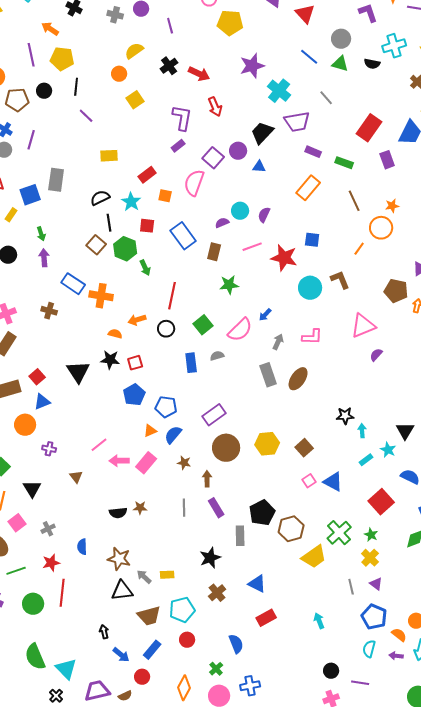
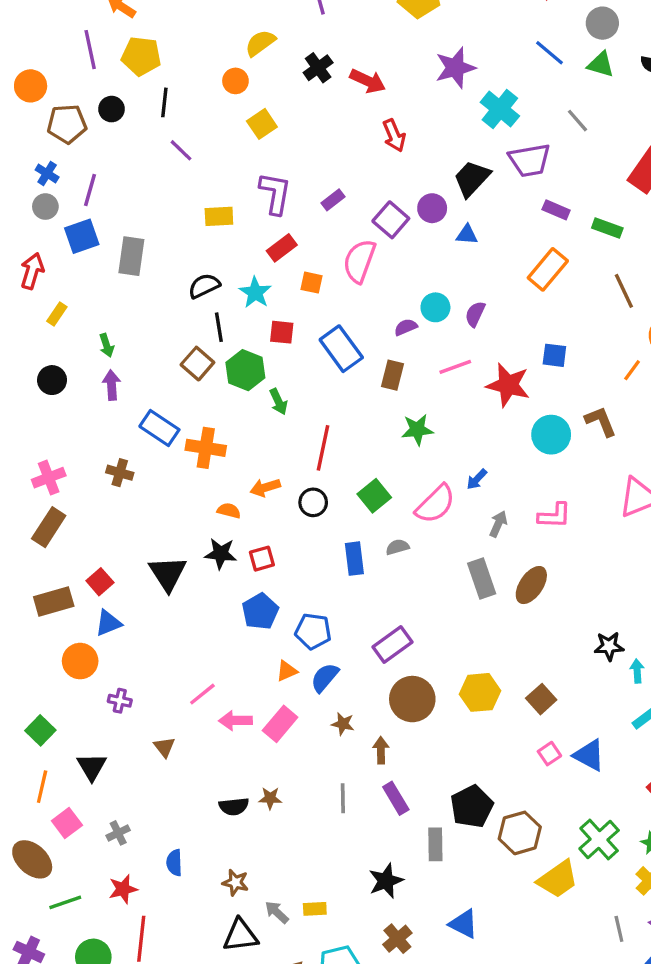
purple L-shape: (182, 118) -> (275, 193), moved
blue square: (30, 195) -> (82, 236), moved
brown star: (119, 559) -> (235, 882), size x0.7

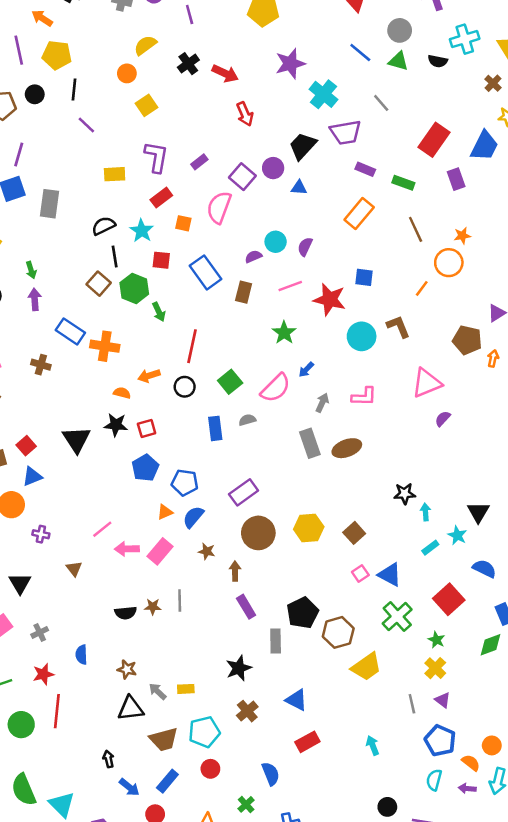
green star: (417, 430) -> (284, 333), moved, turned -30
brown ellipse: (531, 585) -> (347, 448), turned 36
gray line: (343, 798) -> (180, 600), moved
green cross: (599, 840) -> (397, 616), moved

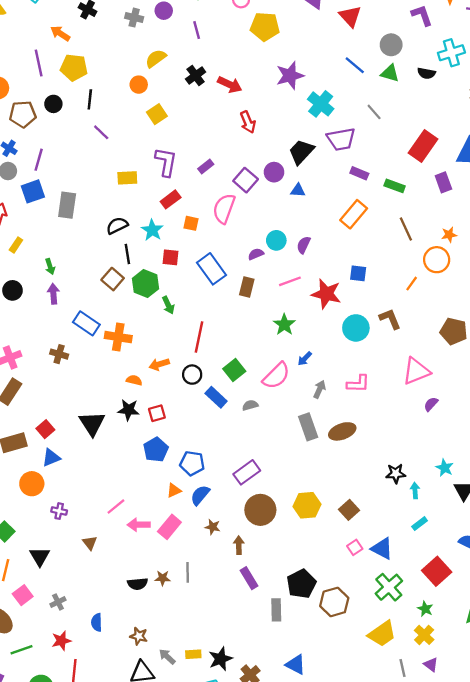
blue rectangle: (215, 428) -> (216, 397), moved, turned -40
cyan star: (457, 535) -> (445, 468), moved
yellow trapezoid: (366, 667) -> (382, 634), moved
black star: (239, 668) -> (221, 659), moved

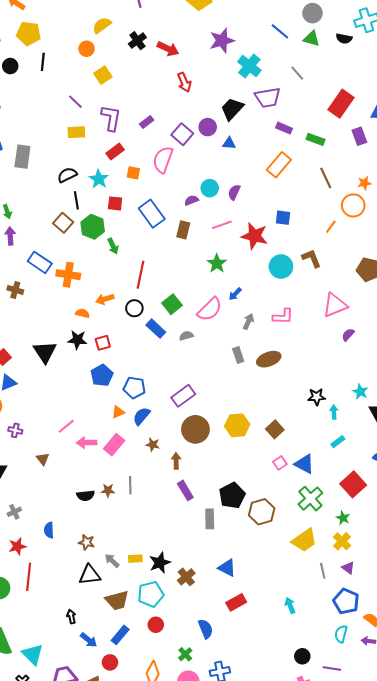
purple line: (101, 132) -> (75, 102), moved
gray rectangle: (308, 427) -> (238, 355), size x0.7

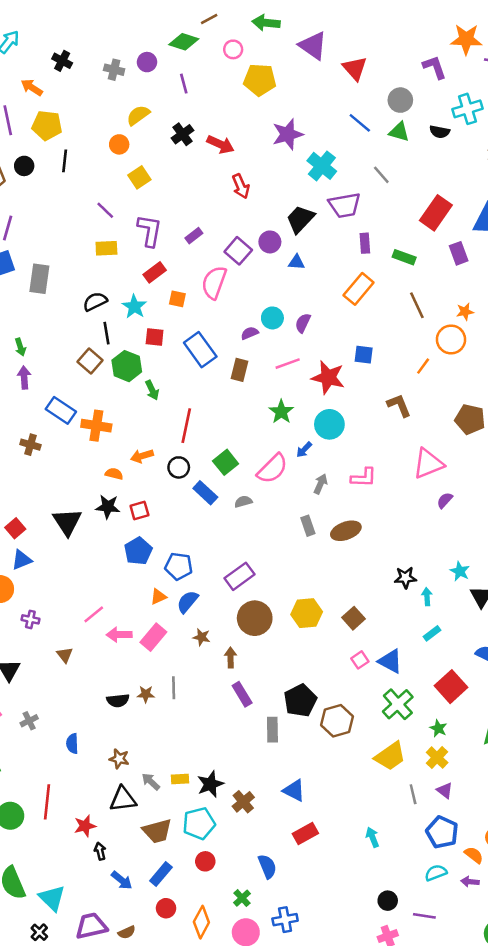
purple rectangle: (284, 128) -> (365, 243), turned 63
cyan circle: (281, 267) -> (329, 424), moved
red star: (17, 546) -> (85, 826), moved
cyan semicircle: (341, 634) -> (436, 873), turned 54
red circle: (110, 662) -> (166, 908), moved

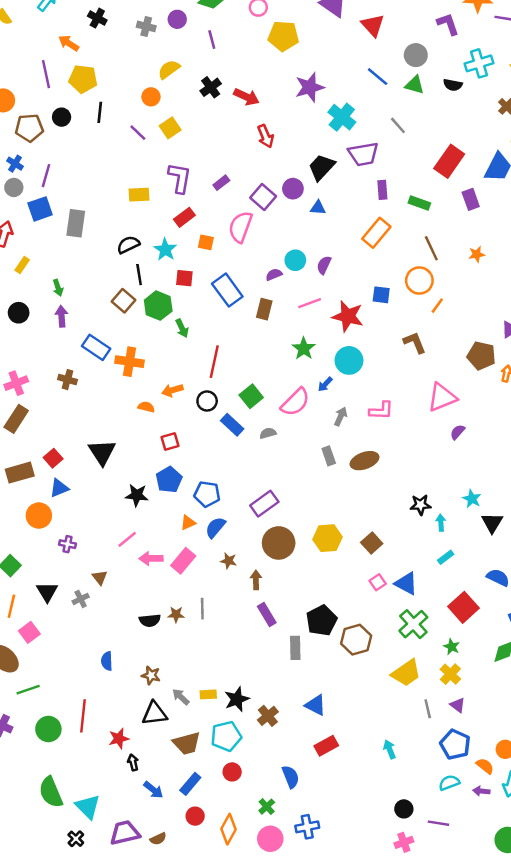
purple line: (105, 210) -> (138, 133), moved
orange circle: (451, 339) -> (419, 281), moved
black star: (108, 507) -> (137, 495), moved
gray cross: (29, 721) -> (81, 599), moved

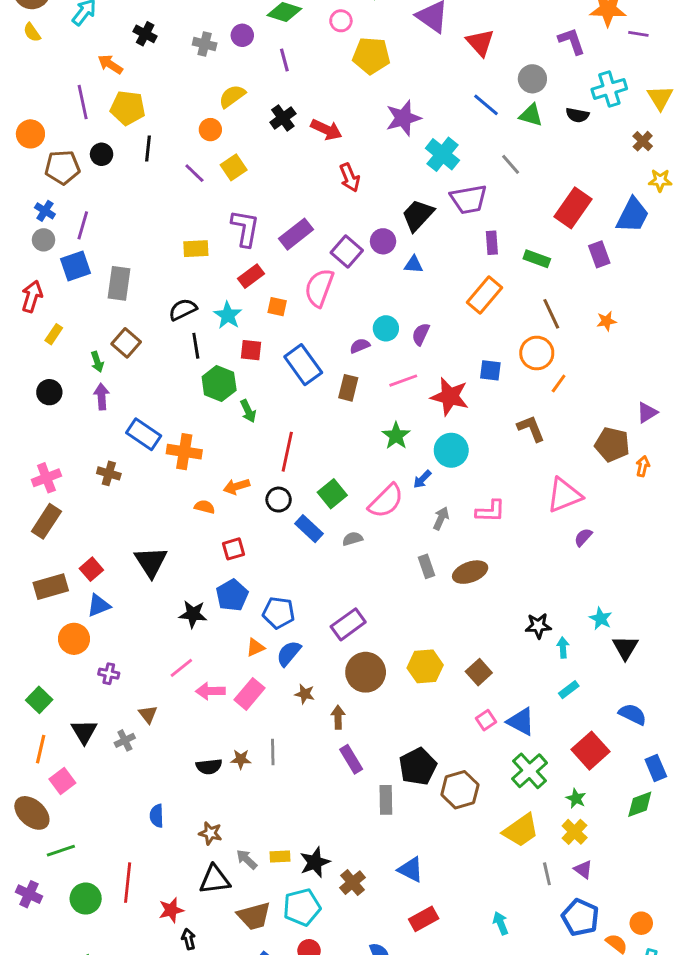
purple rectangle: (221, 183) -> (296, 234), size x1.6
brown square: (124, 301) -> (126, 343), moved

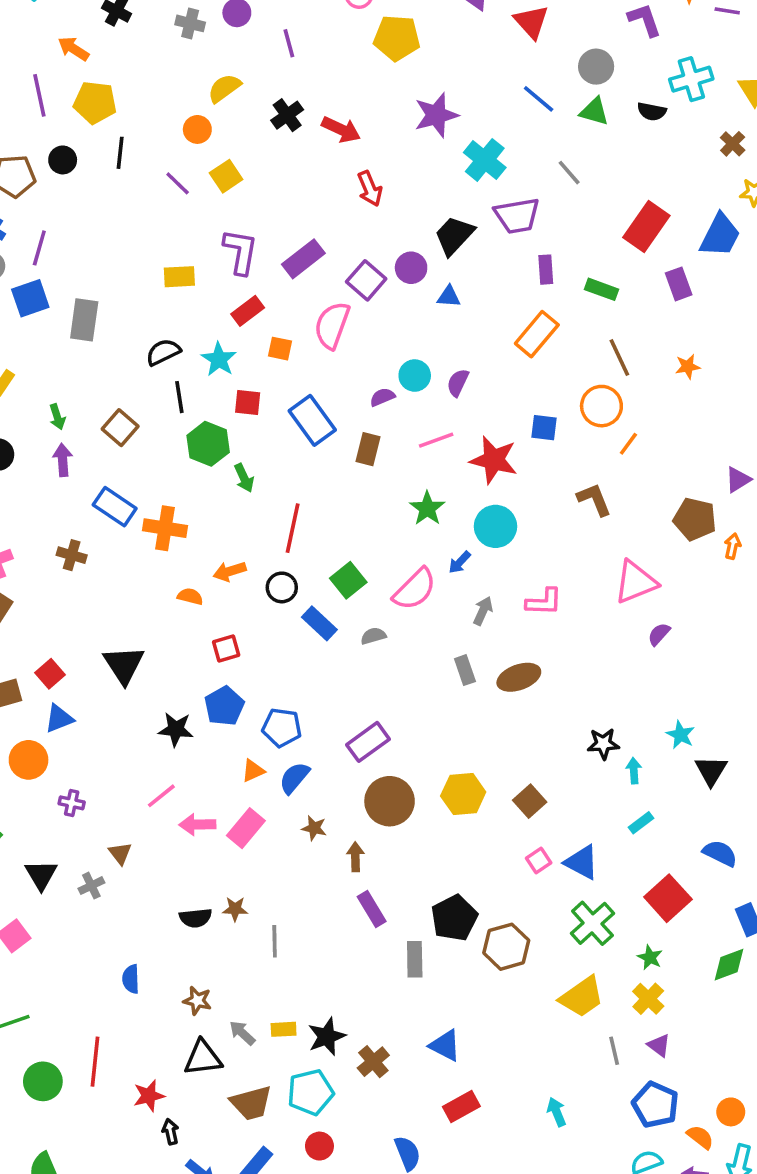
brown square: (126, 343) -> (120, 428), moved
gray line: (273, 752) -> (275, 941), moved

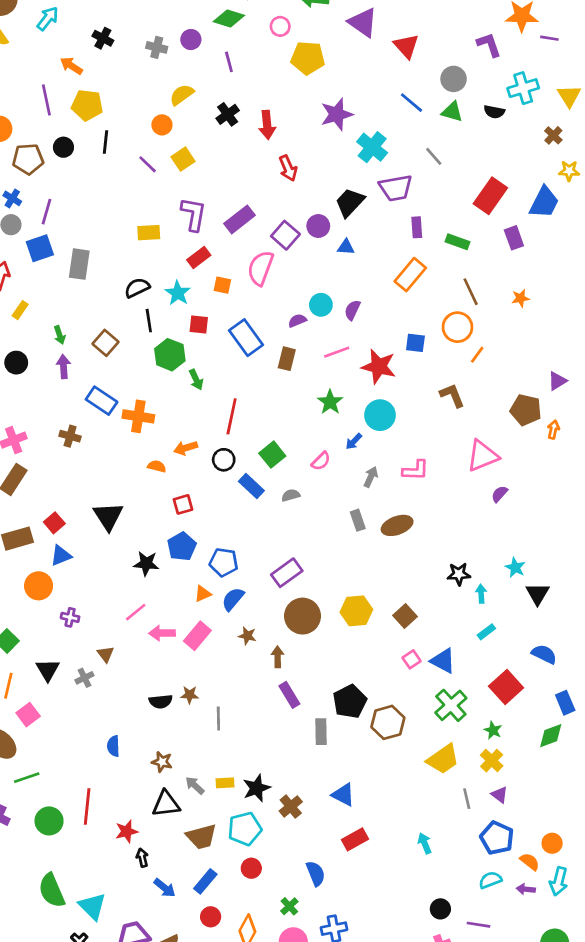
red arrow: (341, 129) -> (267, 125), turned 60
pink semicircle: (415, 589) -> (321, 461), size x0.6

